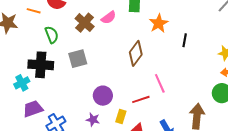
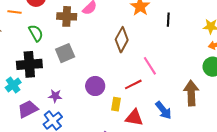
brown cross: (85, 23) -> (67, 16), turned -30
purple star: (93, 120) -> (55, 96), moved

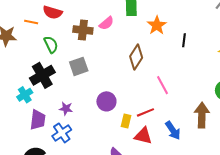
black cross: (29, 64) -> (42, 75), turned -30
red line: (133, 84) -> (145, 112), moved
purple trapezoid: (28, 109) -> (38, 120), turned 120

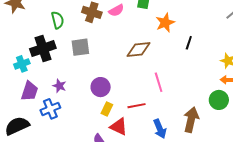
brown diamond: (136, 57) -> (139, 49), turned 40
yellow rectangle: (126, 121) -> (107, 109), moved
red triangle: (143, 136) -> (119, 127), moved

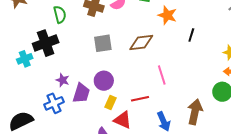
orange star: (165, 23) -> (167, 15), turned -30
gray square: (80, 47) -> (103, 43), moved
purple trapezoid: (29, 91) -> (81, 93), moved

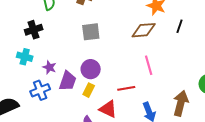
black cross: (46, 43) -> (34, 30), size x0.7
brown diamond: (141, 43) -> (144, 30), moved
cyan cross: (25, 59) -> (25, 57), moved, turned 35
yellow rectangle: (110, 103) -> (89, 90), moved

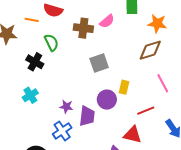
black cross: (34, 30) -> (35, 62), moved, turned -30
cyan cross: (25, 57) -> (30, 95), moved, turned -35
yellow rectangle: (89, 90) -> (124, 87), moved

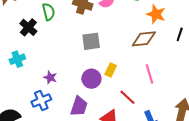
red line: (146, 111) -> (127, 97), turned 54
purple trapezoid: (87, 116) -> (79, 106), moved

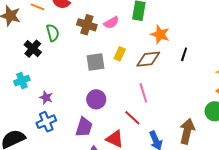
yellow rectangle: (111, 70) -> (120, 54), moved
pink line: (149, 74) -> (143, 93), moved
purple star: (50, 77) -> (46, 97), moved

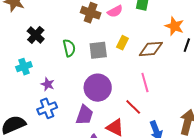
green semicircle: (53, 33) -> (69, 48), moved
orange star: (160, 34) -> (174, 26), moved
purple circle: (96, 99) -> (98, 88), size x1.4

